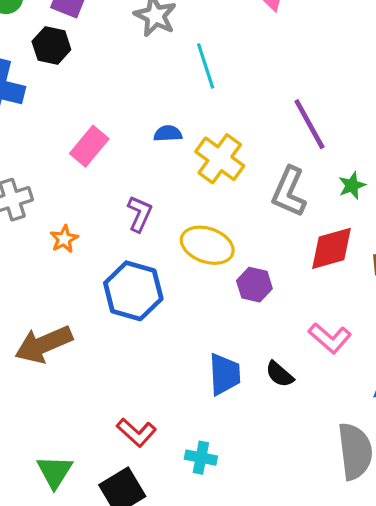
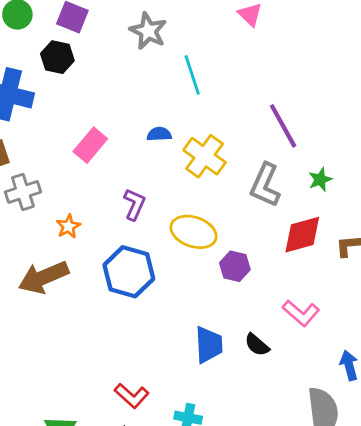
brown arrow: (44, 344) -> (44, 277), moved

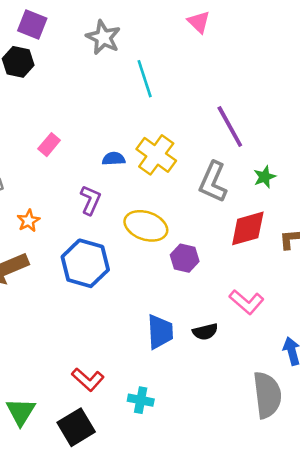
blue semicircle: (159, 134) -> (114, 159), moved
pink rectangle: (90, 145) -> (49, 145), size x0.7
black semicircle: (257, 345) -> (205, 332), turned -55

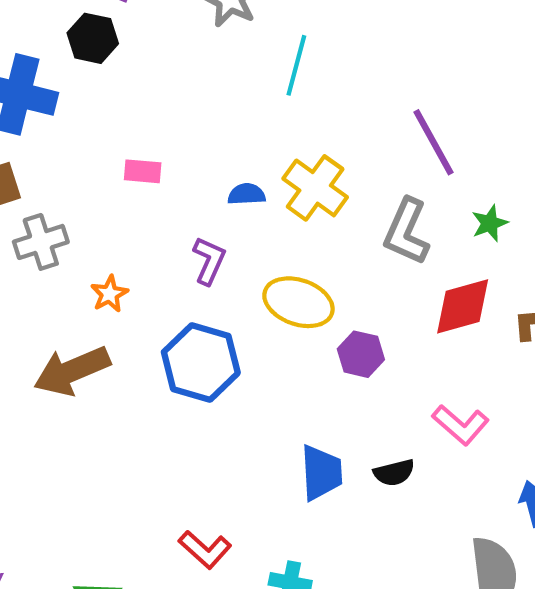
cyan line: (145, 79) -> (296, 65), turned 33
pink rectangle: (49, 145) -> (143, 171), turned 55

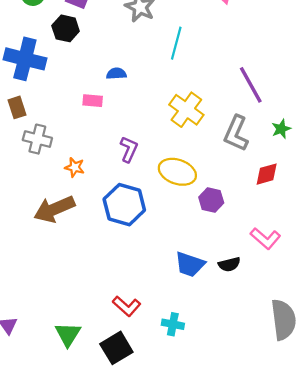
blue semicircle: (247, 194) -> (116, 74), moved
gray cross: (41, 242) -> (37, 139), turned 32
orange star: (109, 294) -> (75, 167), turned -30
red diamond: (463, 306) -> (267, 174), size x0.7
blue trapezoid: (321, 473) -> (190, 264), turned 112

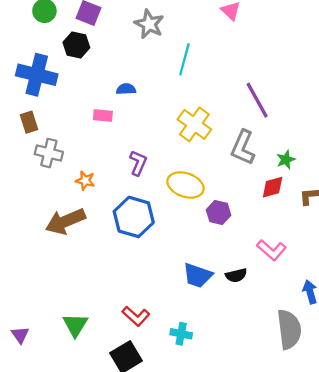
green star: (281, 129) -> (286, 160), moved
green triangle: (68, 334) -> (75, 325), moved

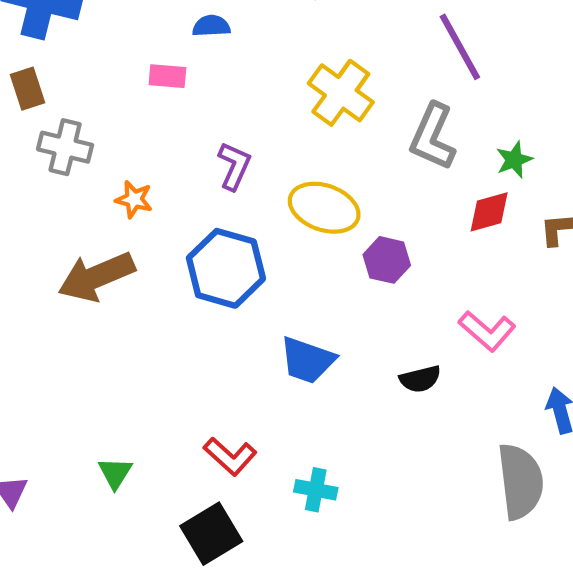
blue trapezoid: (198, 275) -> (307, 360), moved
green triangle: (75, 325) -> (115, 473), size x0.7

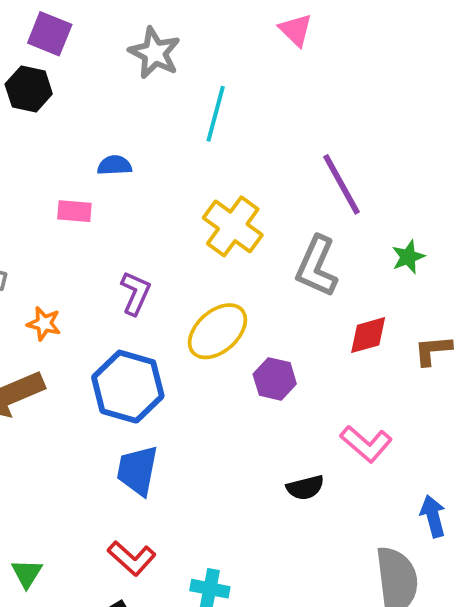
green star: (514, 160) -> (408, 257), moved
yellow ellipse: (324, 208) -> (217, 331), turned -60
blue trapezoid: (307, 360) -> (137, 470), moved, turned 82

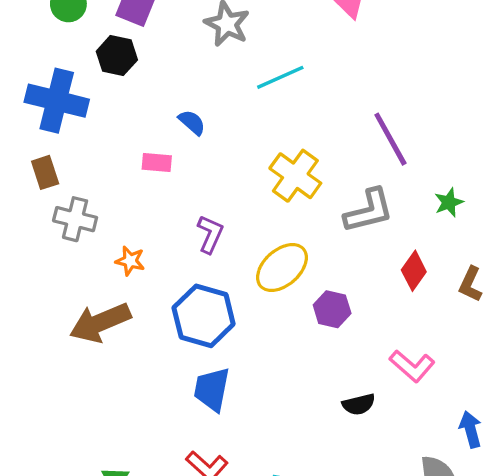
cyan line: (216, 114) -> (280, 77), turned 51
blue semicircle: (115, 165) -> (192, 122), turned 44
gray L-shape: (317, 266) -> (369, 211), turned -128
red diamond: (368, 335) -> (414, 271), turned -39
brown L-shape: (433, 350) -> (471, 284), turned -60

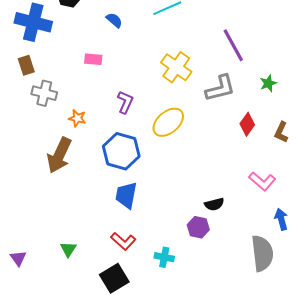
blue semicircle: (192, 122) -> (114, 20), moved
purple hexagon: (332, 309) -> (198, 227), moved
brown arrow: (100, 323) -> (59, 155), turned -42
pink L-shape: (412, 366) -> (262, 181), moved

